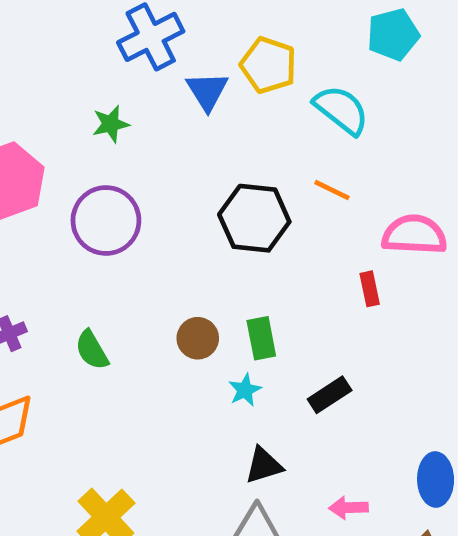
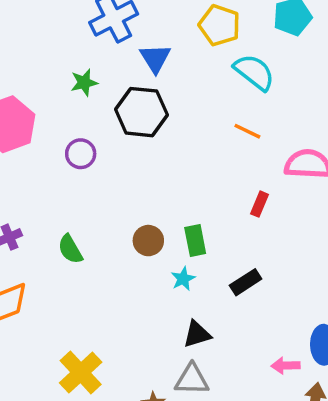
yellow pentagon: (268, 65) -> (220, 25), moved
black hexagon: (254, 218) -> (141, 112), moved
purple circle: (106, 221) -> (81, 154), size x0.6
red rectangle: (370, 289) -> (259, 204), moved, turned 35
pink arrow: (348, 508) -> (286, 366), moved

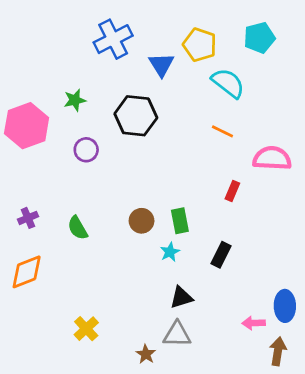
blue triangle: (155, 58) -> (161, 65), moved
green star: (84, 83) -> (75, 100), moved
black rectangle: (246, 282) -> (221, 255), turned -30
yellow cross: (81, 372) -> (86, 329), size x0.7

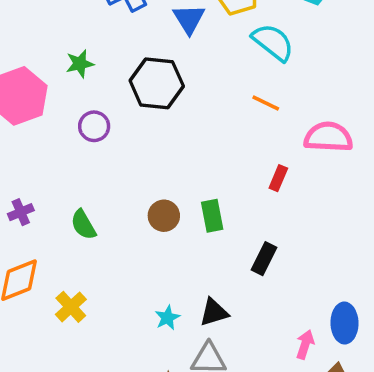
cyan star: (170, 252) -> (167, 318), moved
pink arrow: (254, 323) -> (305, 344), turned 110
yellow cross: (86, 329) -> (71, 307), moved

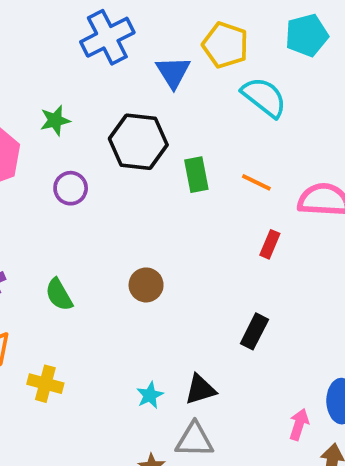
orange line: (266, 103) -> (256, 182), moved
green rectangle: (212, 216) -> (196, 175), moved
yellow cross: (71, 307) -> (45, 384), turned -32

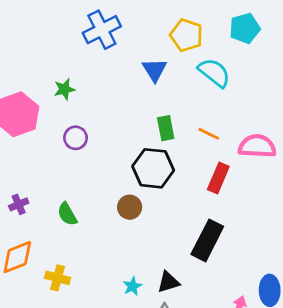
blue triangle: (173, 72) -> (155, 70), moved
black hexagon: (138, 142) -> (153, 168), moved
red rectangle: (270, 244) -> (218, 178), size x1.5
black rectangle: (254, 331) -> (207, 240), size x1.6

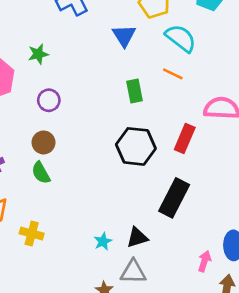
orange line: (209, 134) -> (173, 74), moved
black hexagon: (153, 168) -> (136, 146), moved
brown circle: (130, 207) -> (44, 142), moved

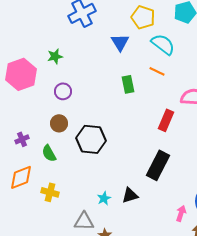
black hexagon: (136, 146) -> (91, 139), moved
green semicircle: (41, 173) -> (49, 153), moved
gray triangle: (133, 272) -> (84, 221), moved

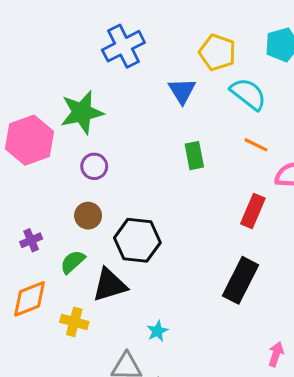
green star: (55, 56) -> (82, 112), size x1.8
orange line: (157, 71) -> (256, 145), moved
green semicircle: (49, 153) -> (73, 262), turned 78
black triangle: (130, 195) -> (110, 285), moved, size x1.4

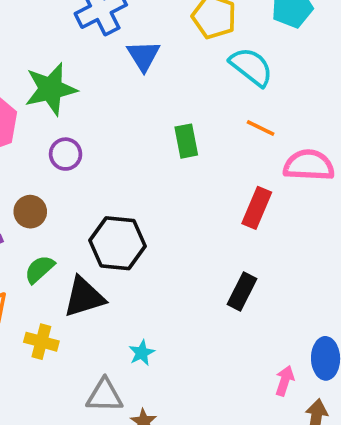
blue triangle: (182, 91) -> (144, 56), moved
brown circle: (88, 216) -> (30, 212), moved
black rectangle: (241, 280) -> (242, 292), size x0.7

